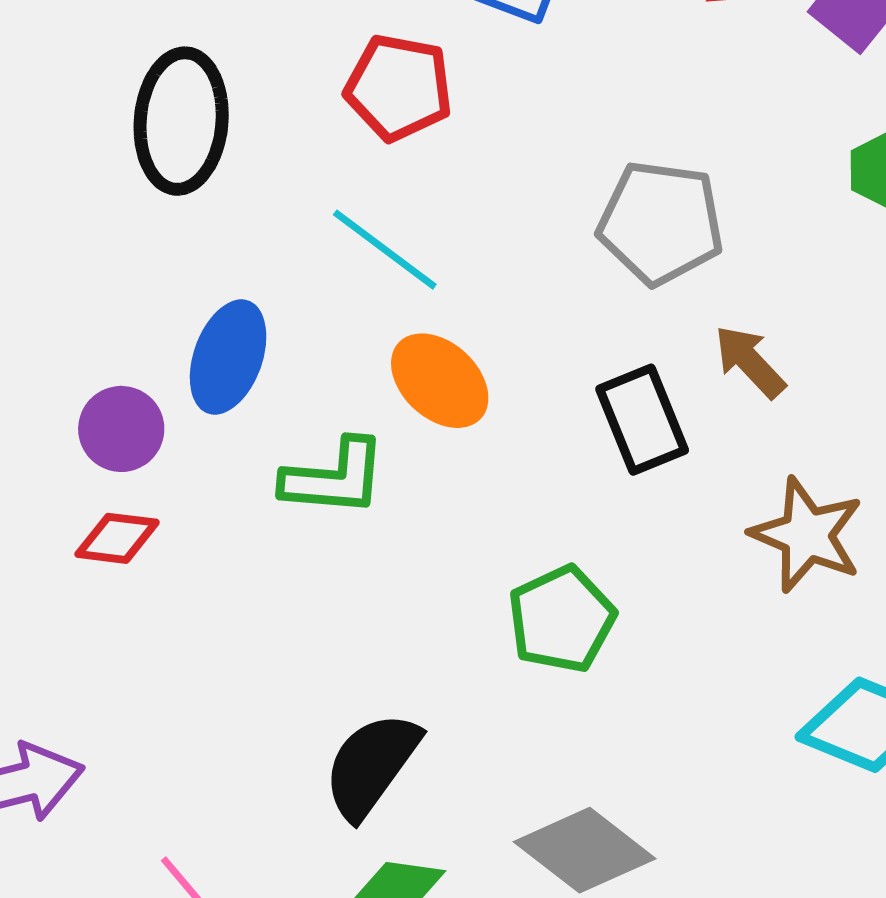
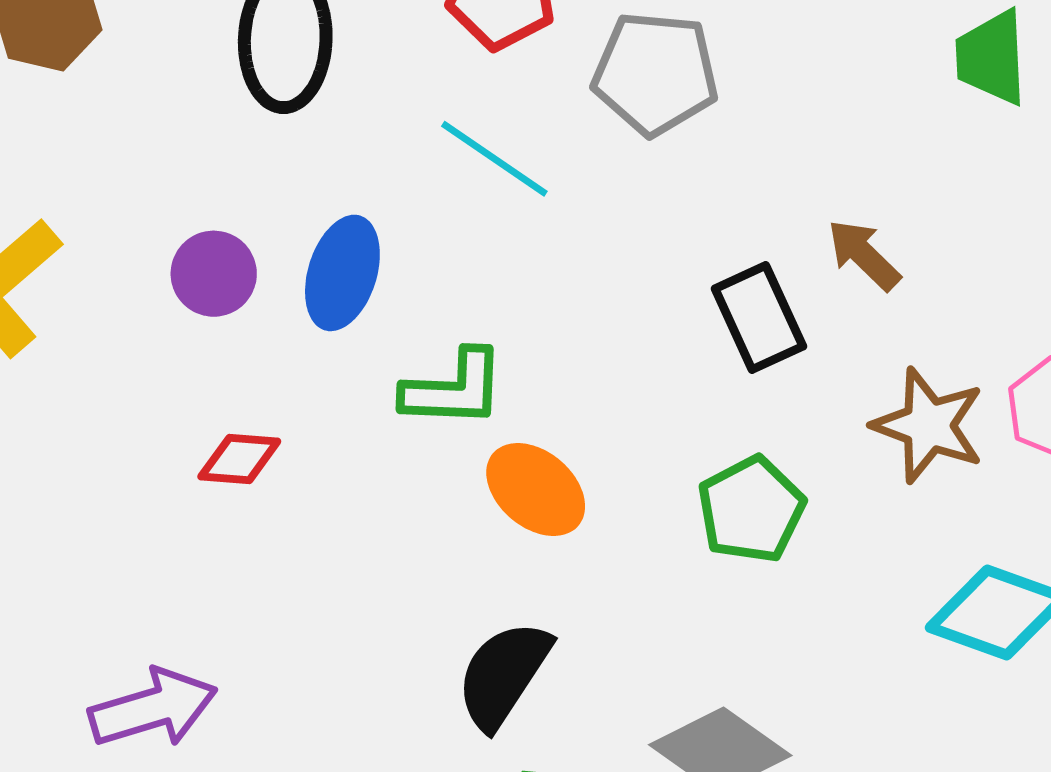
gray pentagon: (661, 223) -> (655, 73), moved
orange ellipse: (440, 381) -> (536, 490), moved
purple circle: (121, 429) -> (214, 274), moved
green pentagon: (562, 619) -> (751, 509), moved

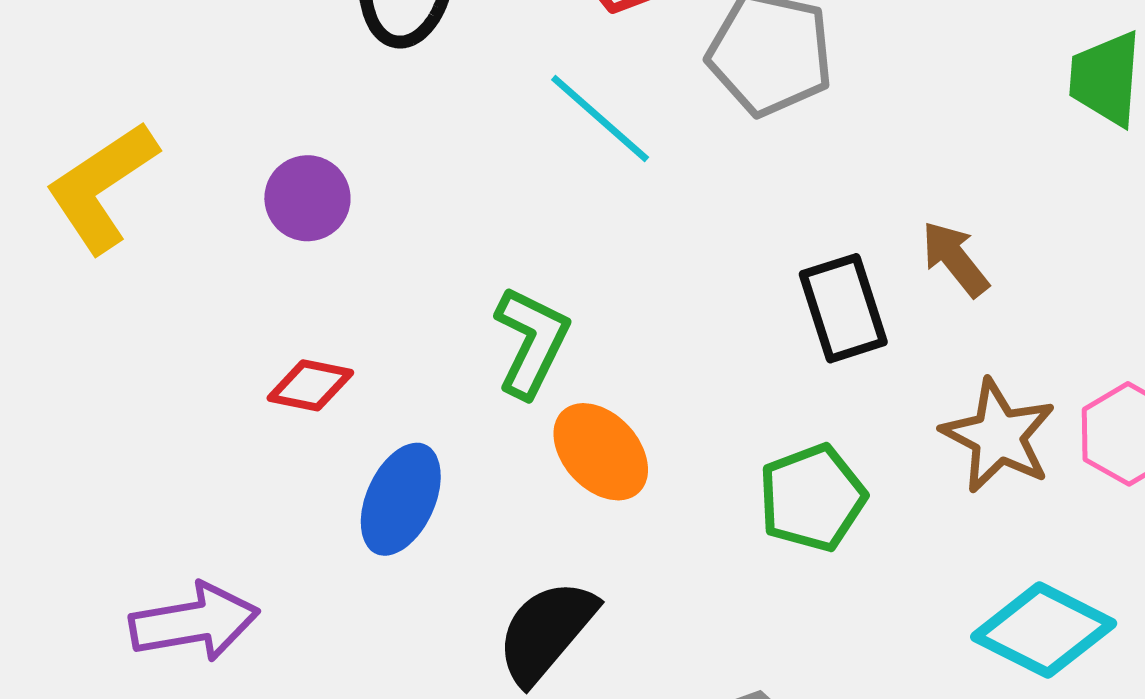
blue ellipse: (342, 273) -> (401, 499), moved
green L-shape: (454, 389) -> (531, 342), turned -73

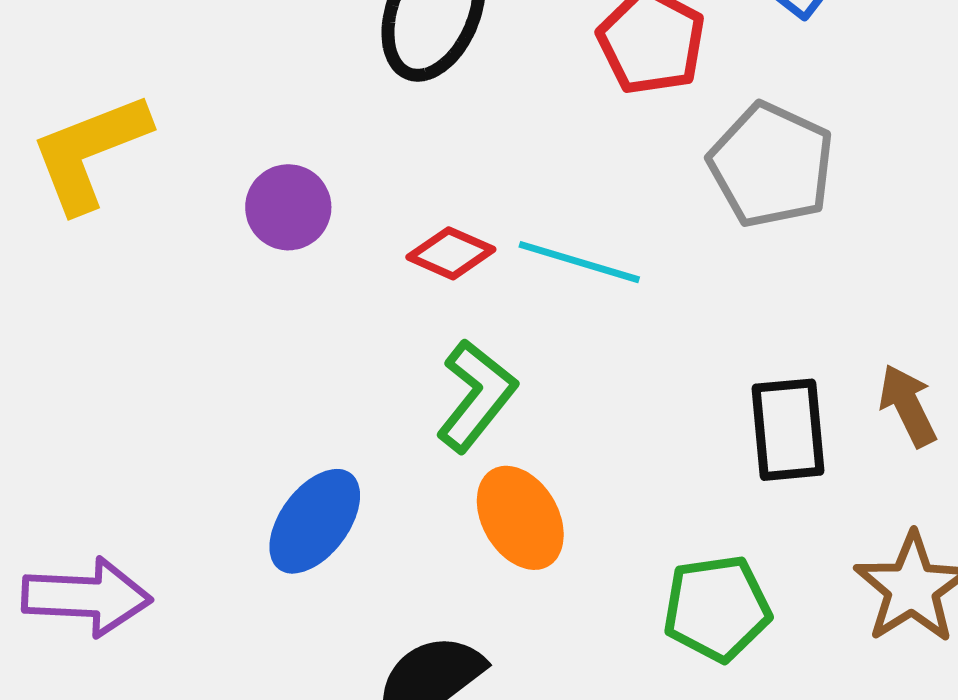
cyan line: (600, 118) -> (579, 262), moved, turned -37
red diamond: (310, 385) -> (451, 253), moved

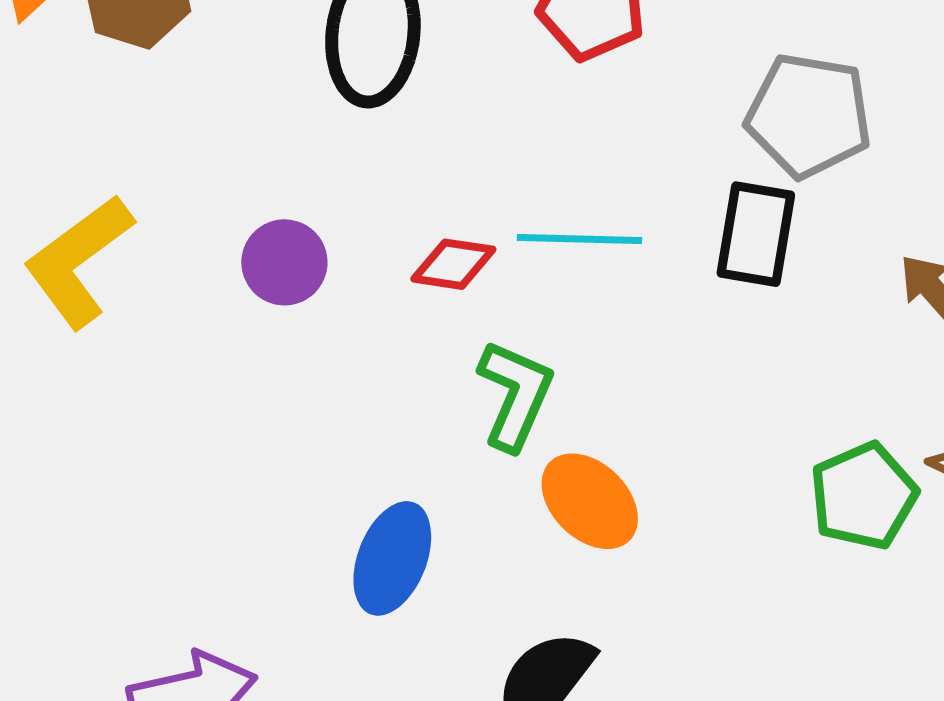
gray pentagon: (771, 165) -> (809, 115), moved
black rectangle: (788, 430) -> (756, 234), moved, turned 30
green pentagon: (717, 608) -> (864, 496), moved

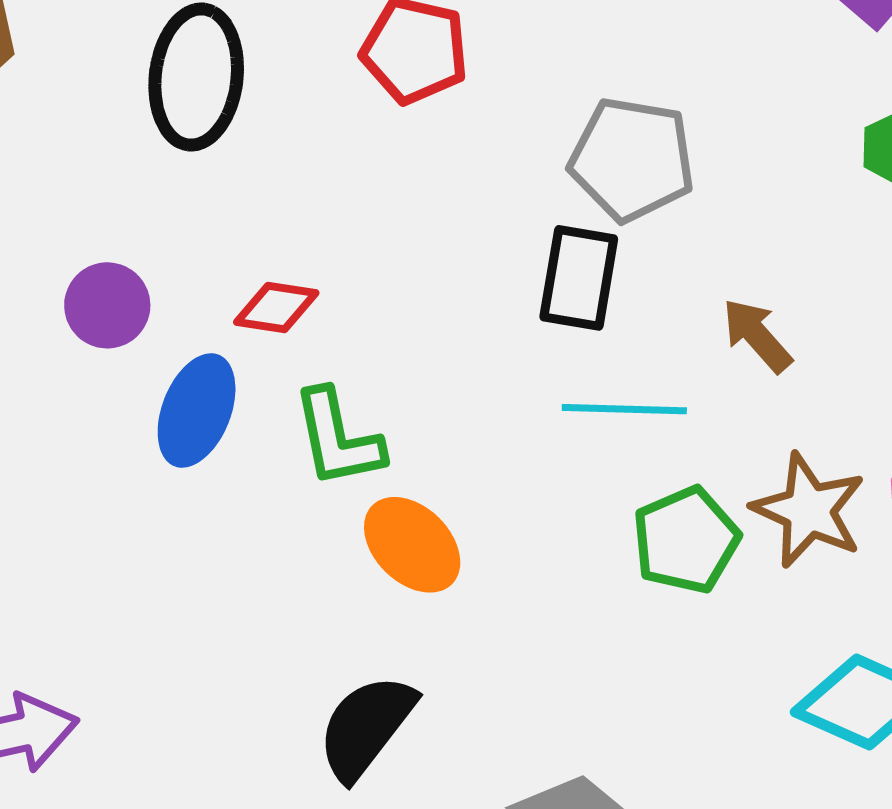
cyan line: (580, 239) -> (624, 409), moved
green L-shape: (515, 395) -> (338, 438), turned 145
blue ellipse: (392, 558) -> (197, 410), moved

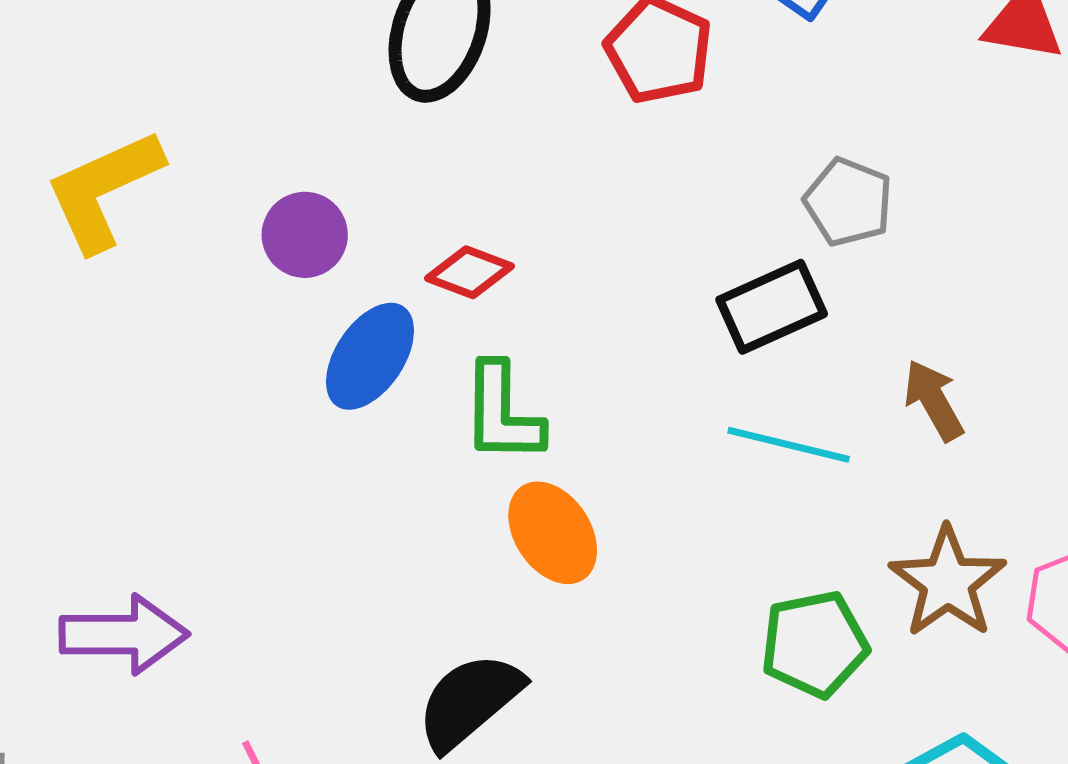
gray pentagon: (632, 159) -> (848, 202), size x0.7
black rectangle: (579, 278) -> (772, 307), turned 44
green pentagon: (686, 540) -> (814, 644), moved

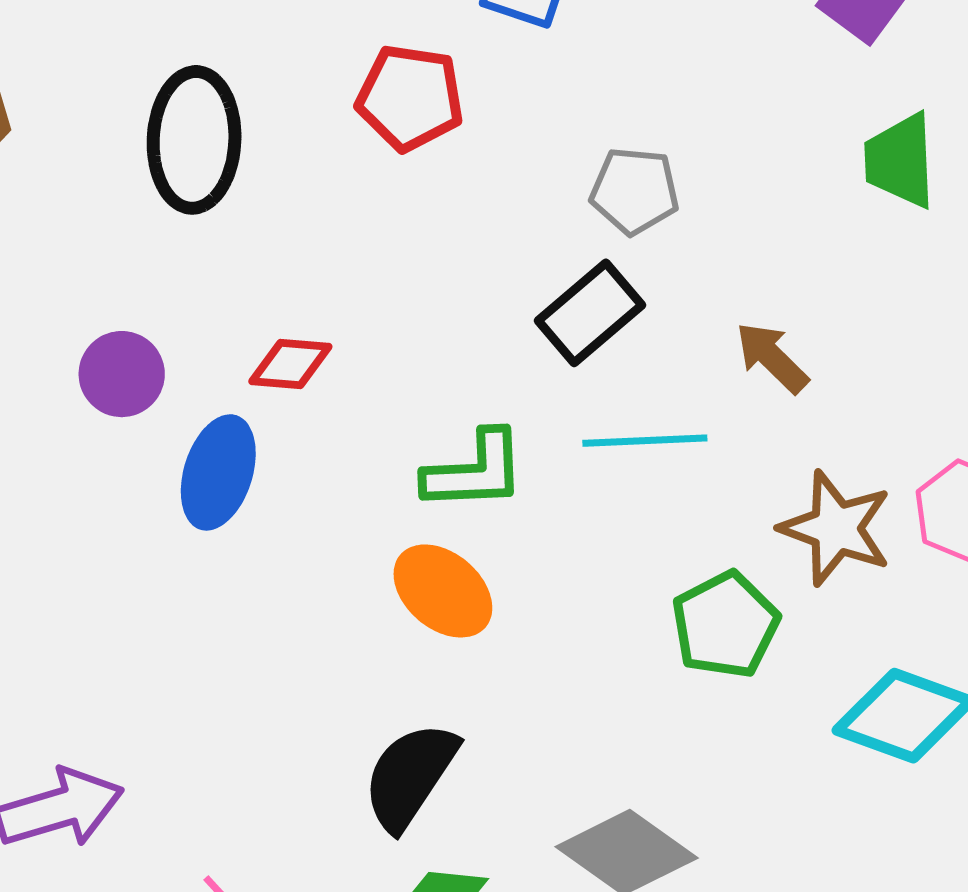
green L-shape: (502, 413) -> (475, 471), moved, turned -77

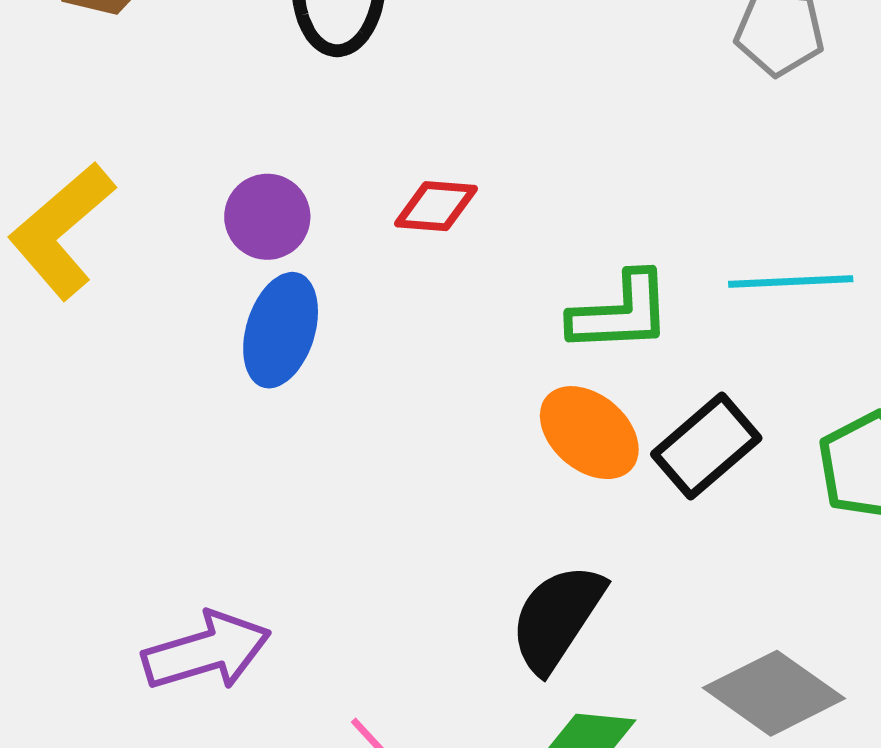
black rectangle: (590, 313) -> (706, 446), moved
blue ellipse: (218, 472) -> (281, 330), moved

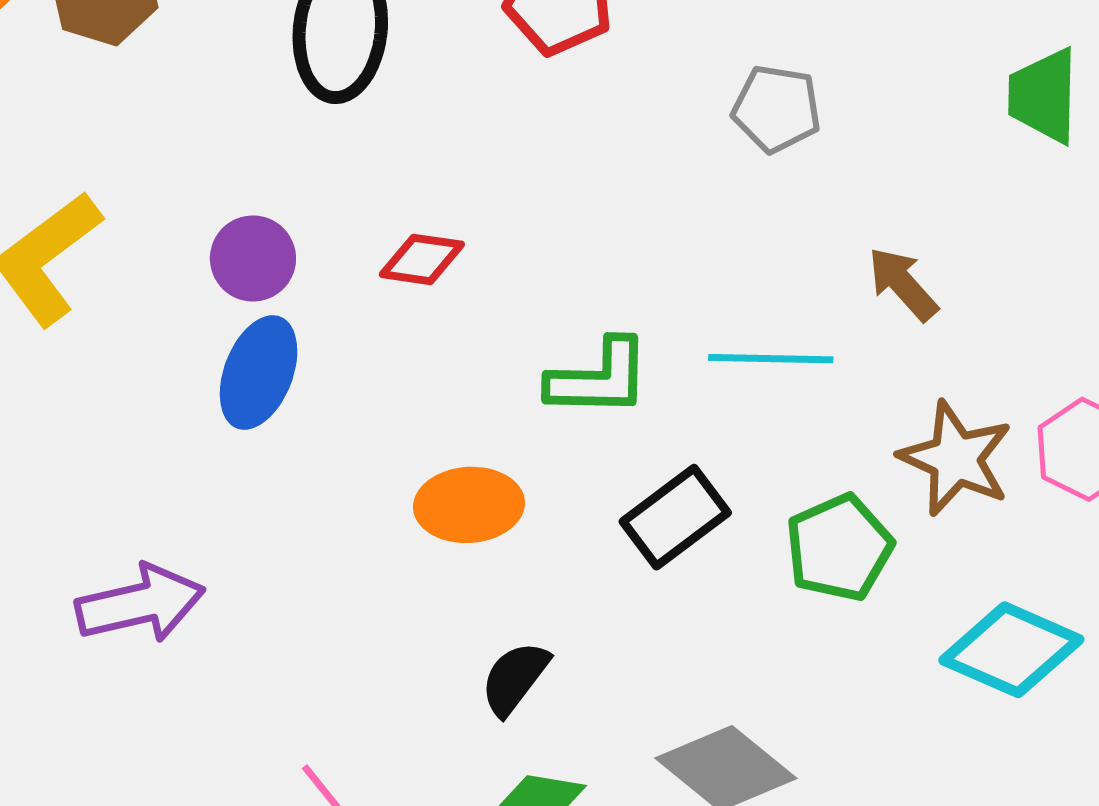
orange ellipse: (589, 433) -> (469, 505), moved, turned -48
black semicircle: (557, 618) -> (515, 678), size x0.7
purple arrow: (207, 651) -> (140, 604), moved

